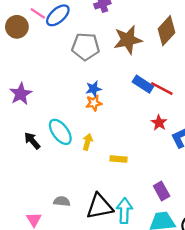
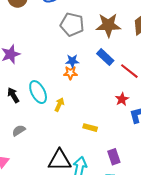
blue rectangle: (143, 84) -> (105, 57), moved
yellow rectangle: (119, 159) -> (90, 128), moved
gray semicircle: (62, 201) -> (19, 130), moved, turned -48

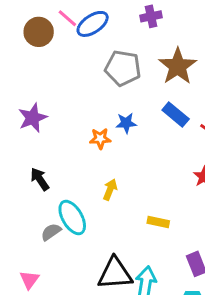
brown star: (108, 25) -> (178, 66), turned -30
orange star: (70, 73) -> (100, 138), moved
cyan ellipse: (38, 92) -> (72, 217), moved

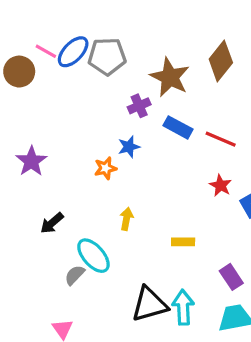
purple cross: (151, 16) -> (139, 106), moved
gray pentagon: (123, 68) -> (107, 56), moved
black arrow: (40, 179) -> (52, 223), turned -85

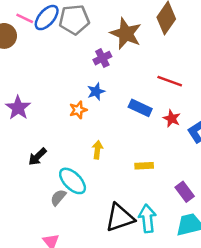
blue rectangle: (178, 127) -> (140, 108), moved

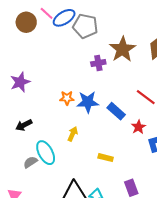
blue star: (96, 92) -> (88, 102), moved, size x1.5

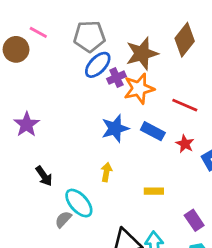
blue ellipse: (64, 18) -> (98, 65), moved
brown star: (123, 49) -> (142, 54), turned 30
orange star: (67, 98) -> (139, 89), moved, size x1.6
black arrow: (24, 125) -> (44, 176), turned -84

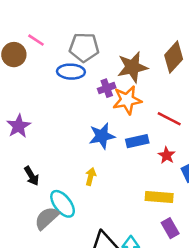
blue ellipse: (98, 65) -> (71, 72), moved, turned 44
blue rectangle: (153, 131) -> (137, 141), turned -45
yellow rectangle: (154, 191) -> (159, 197), moved, size x1.5
gray semicircle: (63, 219) -> (47, 218), size x1.5

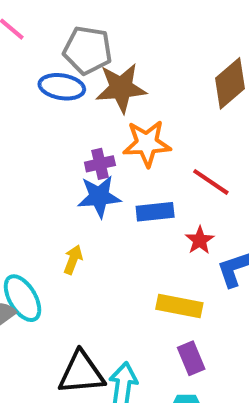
brown star: (132, 67) -> (121, 88), moved
purple cross: (107, 88) -> (100, 164), moved

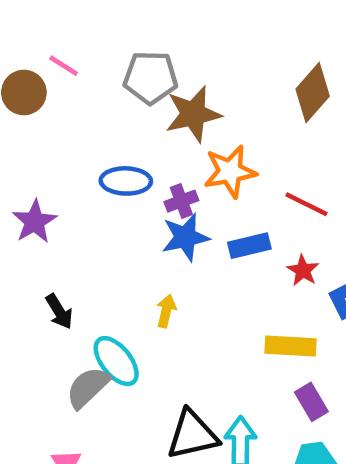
blue ellipse: (62, 87) -> (126, 181), moved

